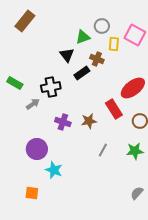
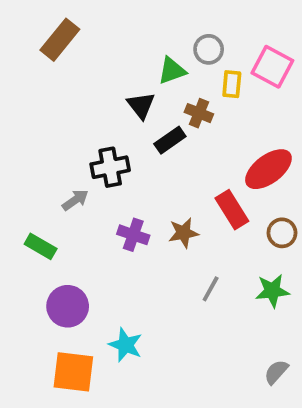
green rectangle: (15, 83) -> (41, 246), moved
purple circle: (37, 149) -> (68, 306), moved
cyan star: (54, 170) -> (126, 345), moved
orange square: (32, 193) -> (73, 372), size x1.6

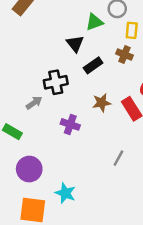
brown cross: (199, 113) -> (124, 54), moved
brown star: (183, 233) -> (102, 103), moved

